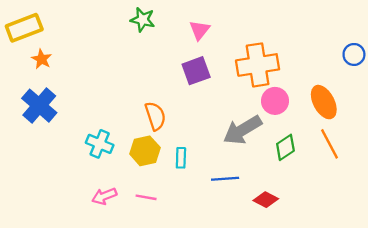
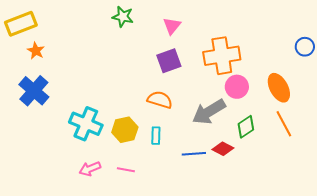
orange semicircle: (155, 116) -> (160, 100), moved, turned -55
cyan cross: (100, 144) -> (86, 124), size x1.4
red diamond: (266, 200) -> (223, 149), moved

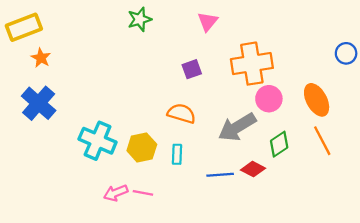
green star: (123, 17) -> (140, 19), turned -30
pink triangle: (172, 26) -> (208, 22), moved
purple square: (169, 61) -> (192, 69), size x0.7
pink arrow: (90, 169) -> (116, 193), moved

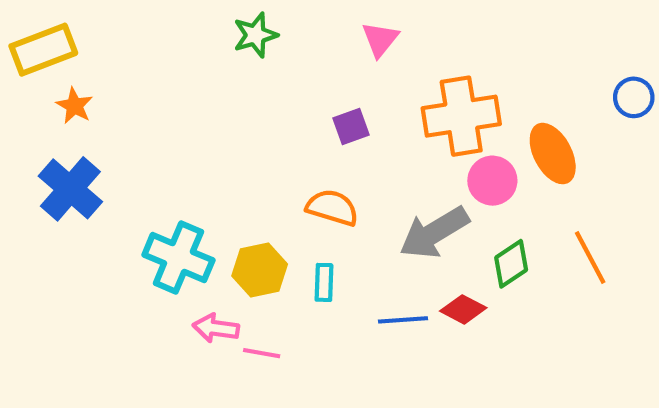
orange ellipse: (317, 100) -> (553, 154), moved
pink arrow: (116, 193) -> (216, 328), moved, turned 30

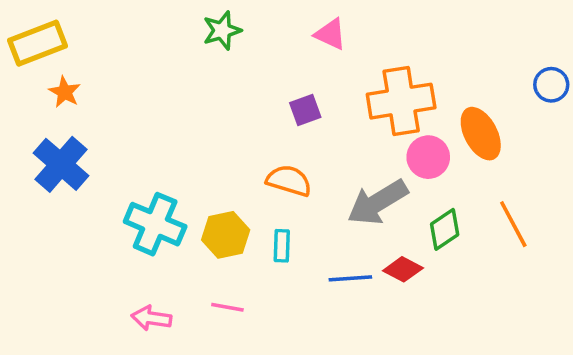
pink triangle: (380, 39) -> (331, 34), turned -44
pink arrow: (216, 328) -> (151, 318), moved

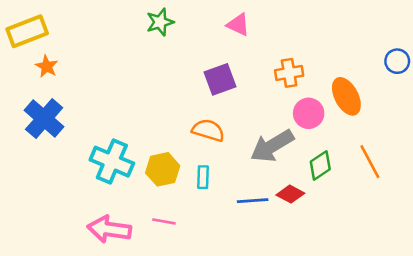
orange cross: (401, 101) -> (289, 73), size x0.6
purple square: (305, 110) -> (220, 79), size x1.4
pink arrow: (151, 318) -> (109, 229), size x1.5

